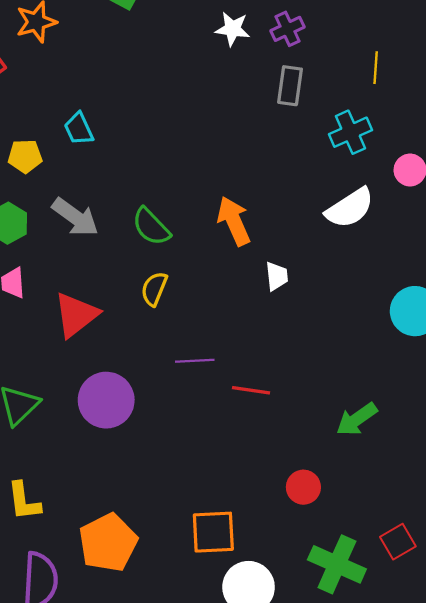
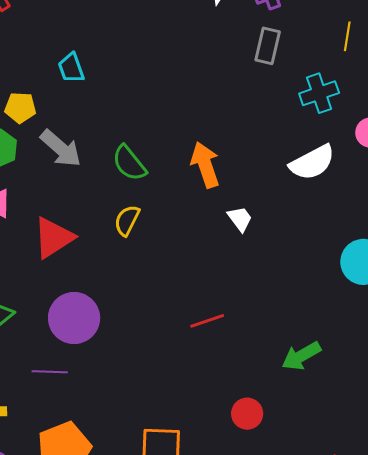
yellow pentagon: (25, 156) -> (20, 108), moved
white trapezoid: (277, 276) -> (240, 219), turned -36
purple line: (195, 361) -> (50, 372), moved
red line: (251, 390) -> (207, 321), turned -32

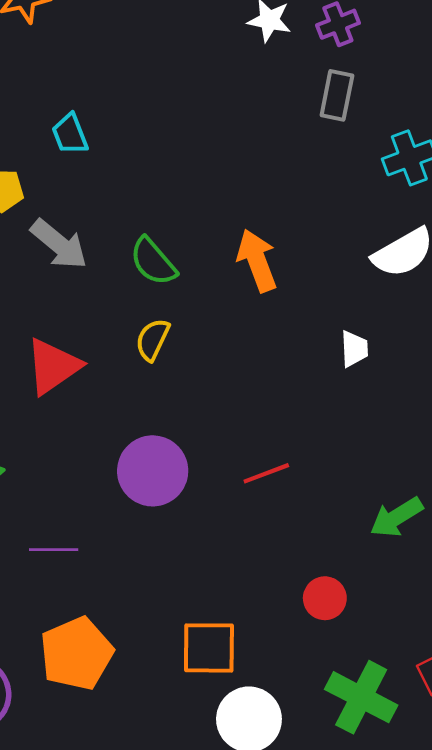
white trapezoid: (240, 219) -> (354, 349), moved, turned 36
purple circle: (74, 318) -> (153, 471), moved

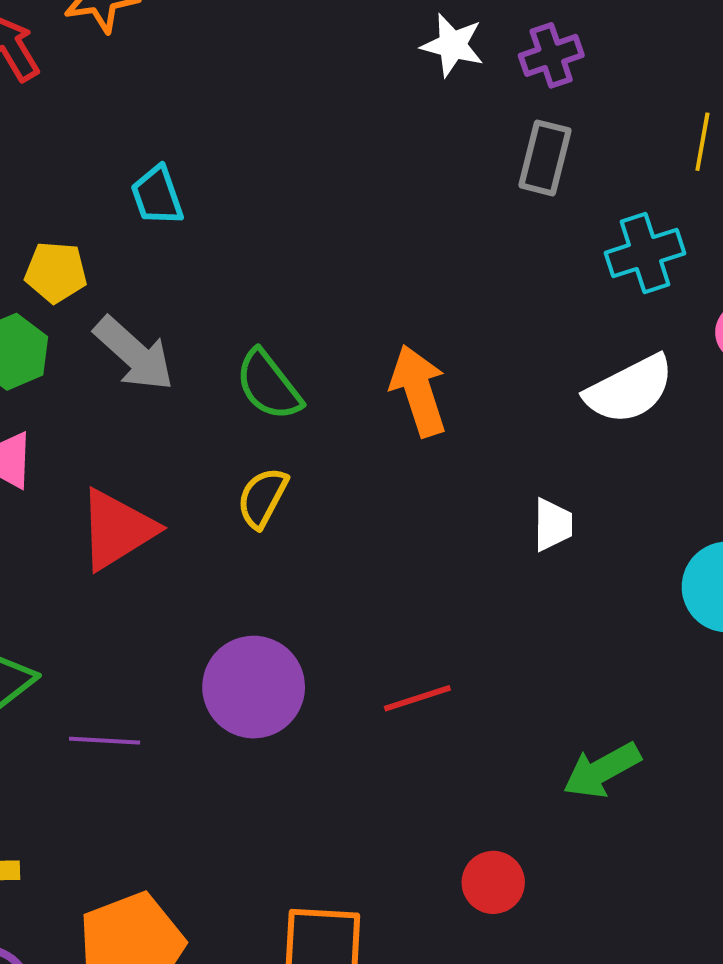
purple line: (54, 550) -> (105, 741), moved

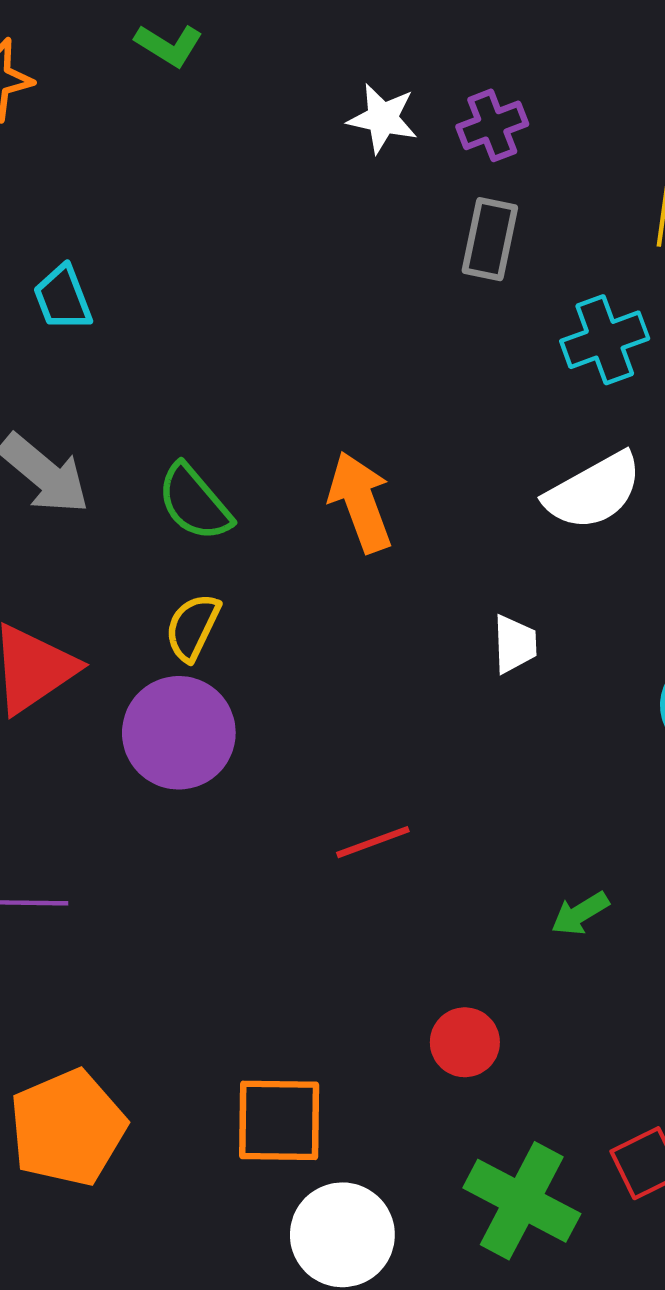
purple circle: (254, 687) -> (179, 733), moved
green arrow: (602, 770) -> (580, 914), size x0.7

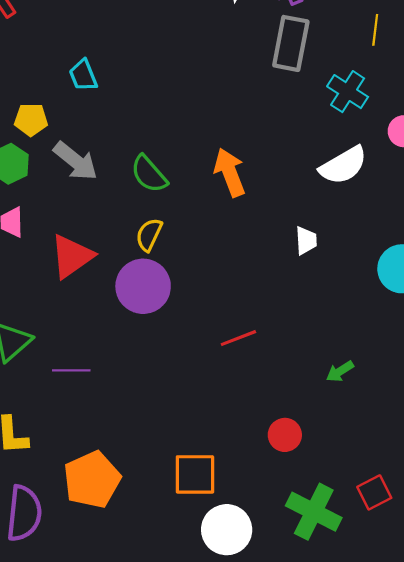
gray rectangle: (490, 239) -> (291, 43), size x1.4
cyan cross: (605, 340) -> (348, 92), turned -36

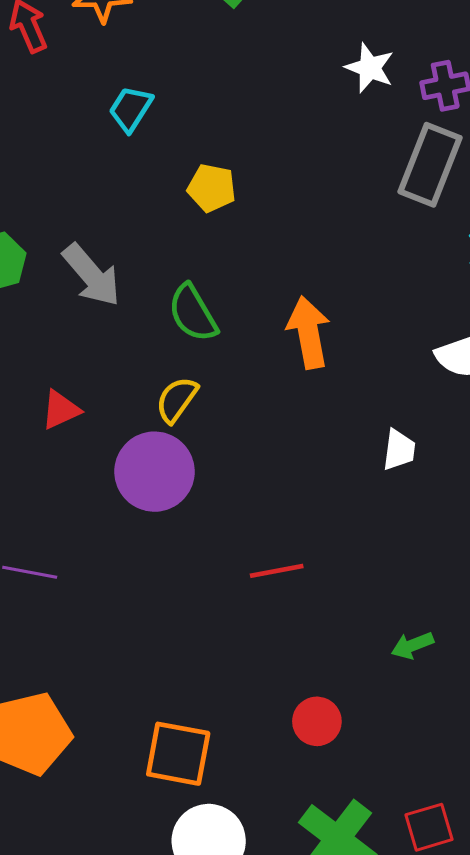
cyan trapezoid: (83, 75) -> (131, 109), moved, turned 44
yellow pentagon: (31, 120) -> (212, 188), moved
red triangle: (72, 256) -> (61, 410), size x0.6

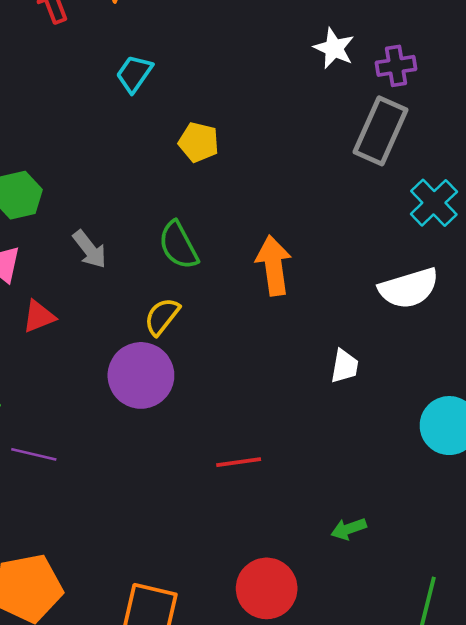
gray arrow: (92, 275) -> (90, 249), moved, size x0.7
red triangle: (61, 410) -> (39, 316), moved
red circle: (317, 721) -> (267, 588), size x1.5

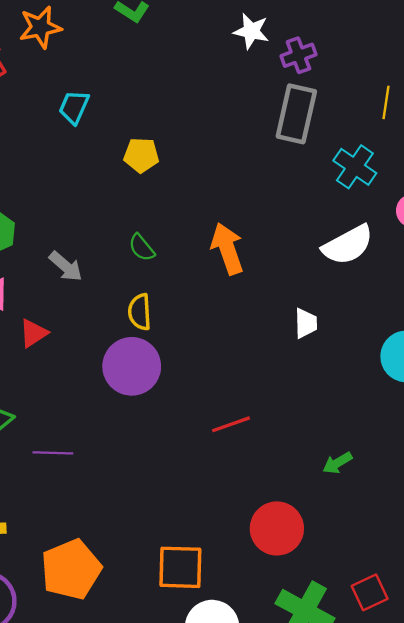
white star: (334, 48) -> (251, 31), moved
green semicircle: (178, 245) -> (142, 248), size x0.7
yellow semicircle: (162, 317) -> (140, 312), turned -30

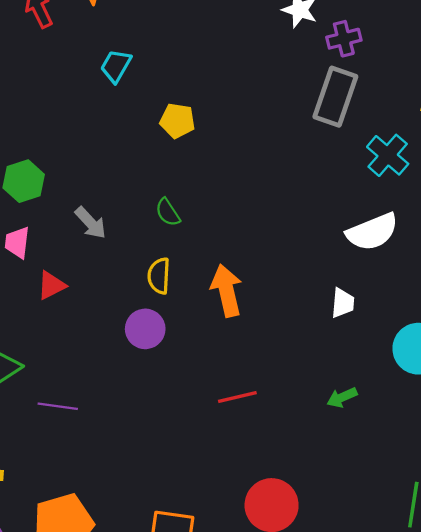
orange arrow: (227, 249) -> (227, 291), moved
white trapezoid: (306, 323) -> (343, 303), moved
purple circle: (132, 366) -> (145, 329), size x0.7
green arrow: (337, 463) -> (342, 397), moved

